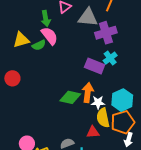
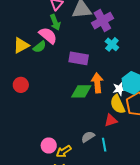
green arrow: (46, 18) -> (55, 22), moved
purple rectangle: (95, 66) -> (79, 58), moved
white star: (98, 102) -> (119, 89), moved

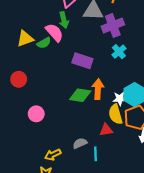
pink circle: (49, 145) -> (36, 114), moved

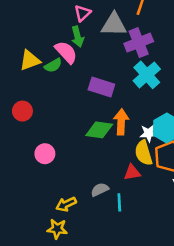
cyan cross: (119, 52) -> (147, 75), size x1.5

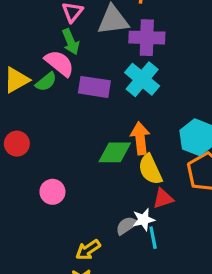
purple cross: (139, 43) -> (147, 38), turned 32
cyan cross: (147, 75) -> (142, 79), moved
purple rectangle: (101, 87) -> (94, 87), moved
white star: (149, 133) -> (144, 220), moved
yellow semicircle: (144, 153) -> (150, 169), moved

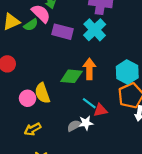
yellow semicircle: (150, 169) -> (42, 93), moved
cyan line: (153, 238) -> (89, 103), moved, turned -48
yellow arrow: (88, 250) -> (33, 129), moved

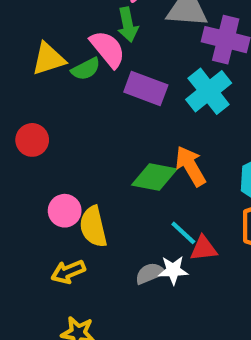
orange arrow: (89, 69) -> (191, 166), turned -36
yellow semicircle: (42, 93) -> (93, 227), moved

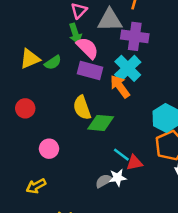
pink semicircle: (108, 49) -> (87, 48), moved
orange arrow: (191, 166) -> (120, 86), moved
yellow semicircle: (93, 227) -> (82, 108), moved
yellow arrow: (68, 272) -> (36, 186), moved

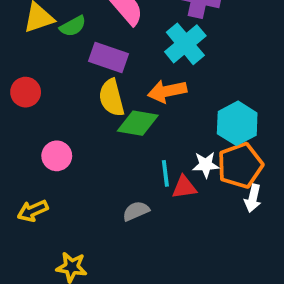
purple rectangle: (90, 71) -> (109, 58), moved
orange arrow: (120, 86) -> (167, 91), moved, turned -70
cyan line: (121, 155) -> (165, 173), turned 42
white star: (118, 178) -> (206, 165), moved

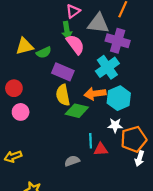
cyan hexagon: (237, 123) -> (119, 98), moved
pink circle: (57, 156) -> (21, 112), moved
white star: (206, 165) -> (115, 125), moved

